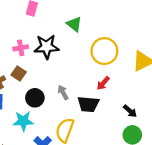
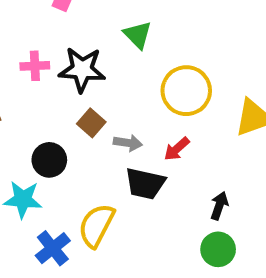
brown square: (19, 74) -> (91, 123), moved
gray arrow: (63, 92) -> (128, 143), moved, turned 120
black arrow: (130, 111) -> (219, 206), turned -120

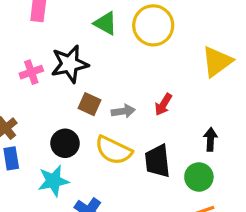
yellow circle: (186, 91) -> (153, 25), moved
black trapezoid: (145, 184) -> (157, 161), moved, turned 88
yellow semicircle: (96, 225) -> (113, 150), moved, turned -75
green circle: (218, 249) -> (199, 177), moved

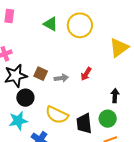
black star: (70, 64) -> (16, 76), moved
yellow semicircle: (113, 150) -> (57, 115), moved
black trapezoid: (157, 161) -> (84, 124), moved

